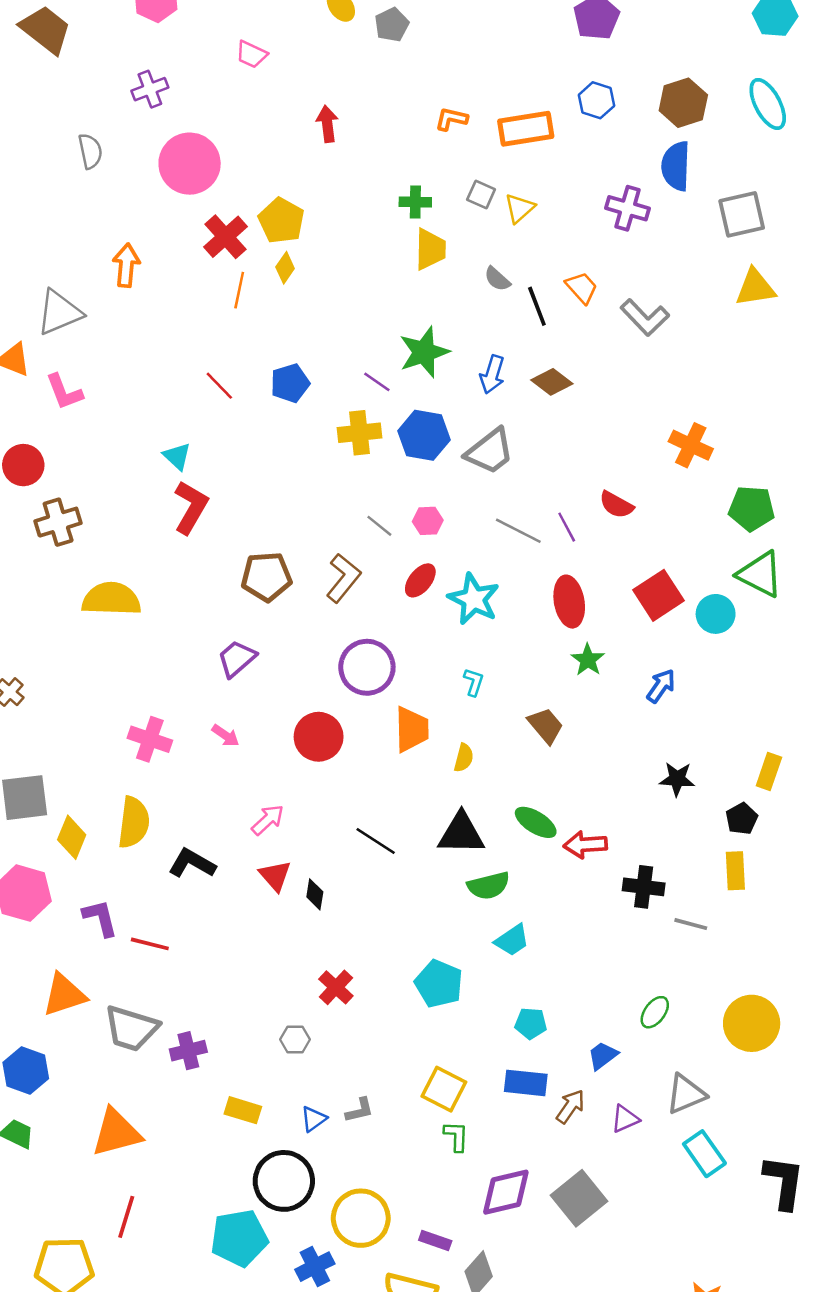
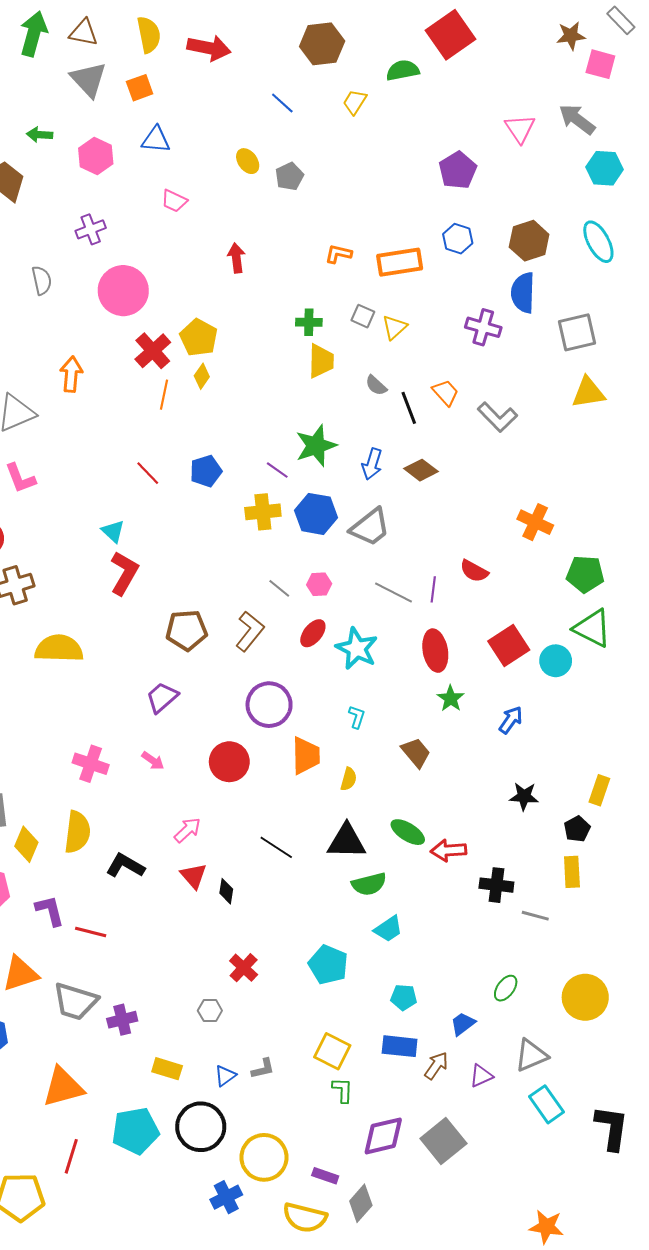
purple line: (567, 527) -> (433, 589), turned 35
cyan pentagon: (239, 1238) -> (135, 1131), moved

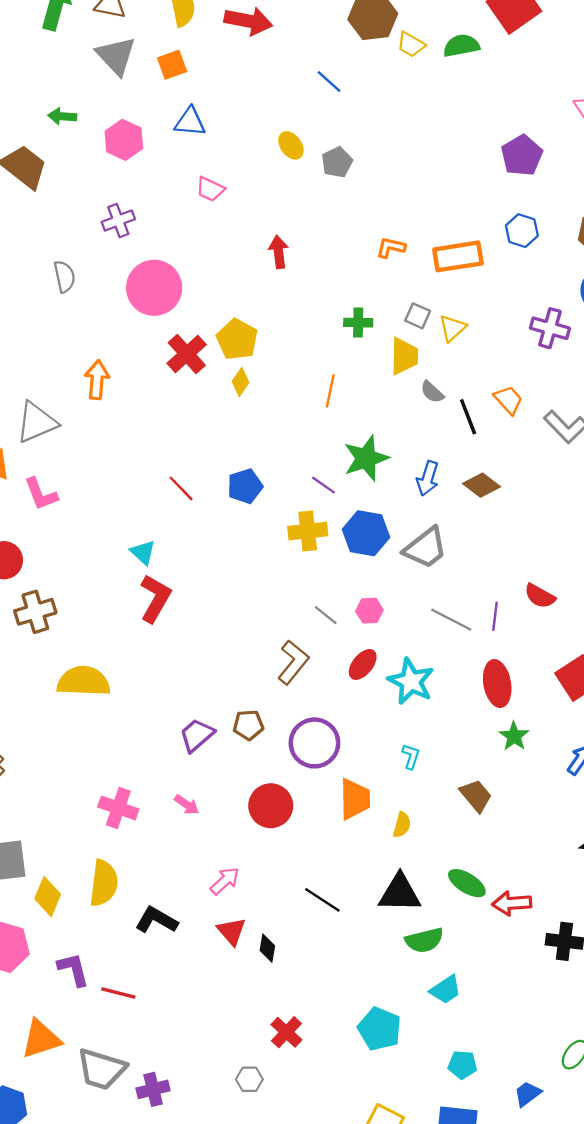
yellow trapezoid: (355, 102) -> (411, 45), moved, turned -92
yellow trapezoid: (321, 361) -> (404, 356), moved
orange line: (164, 395) -> (330, 391), moved
brown pentagon: (186, 630) -> (248, 725), moved, size x0.7

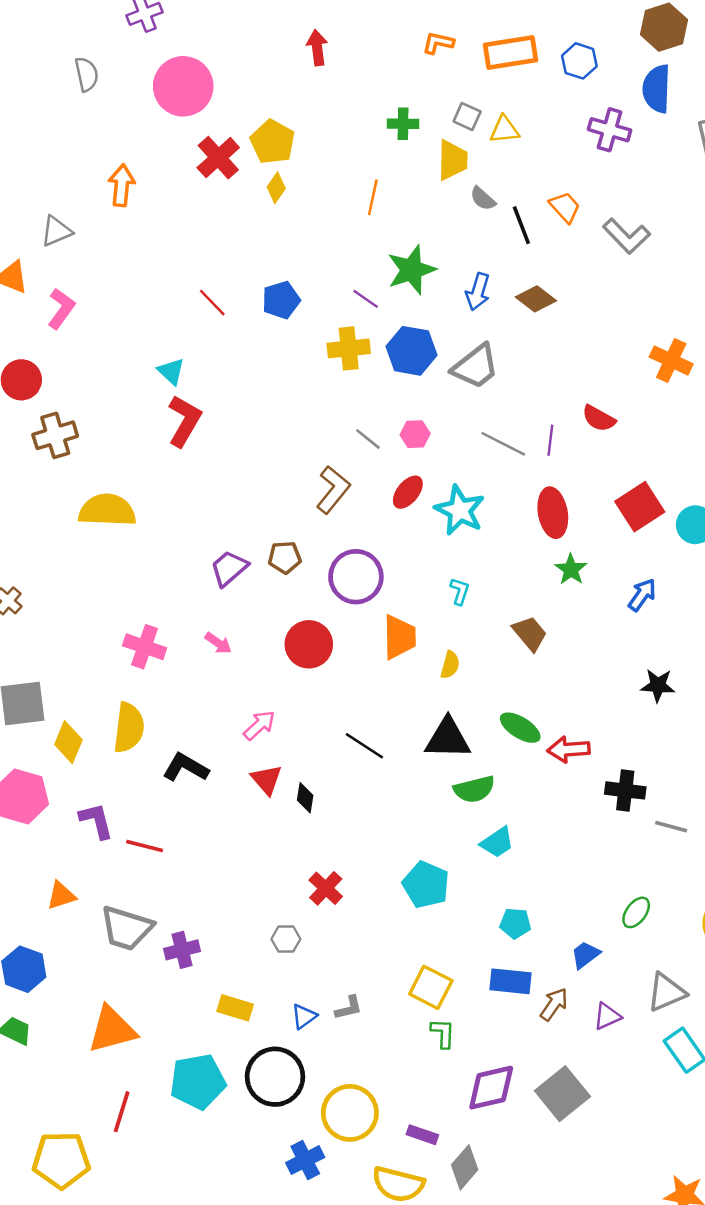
blue hexagon: (522, 231) -> (579, 61), moved
yellow triangle: (452, 328) -> (504, 130), turned 36
gray triangle: (36, 422) -> (56, 231), size x0.7
pink L-shape: (41, 494) -> (61, 309), turned -123
orange triangle: (41, 1039) -> (61, 896), size x0.7

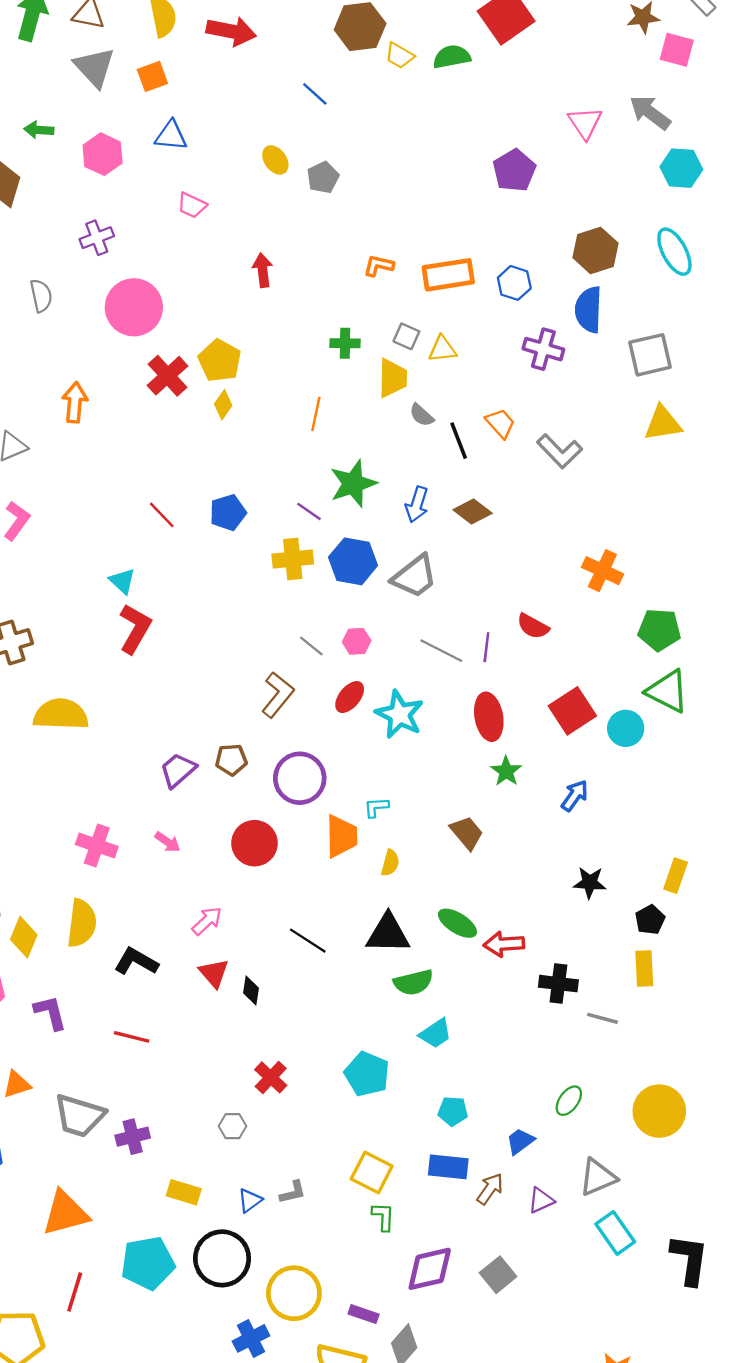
cyan L-shape: (460, 591) -> (376, 807), moved, turned -112
red line: (145, 846) -> (132, 1037), moved
gray square: (562, 1094) -> (498, 1275), size x0.7

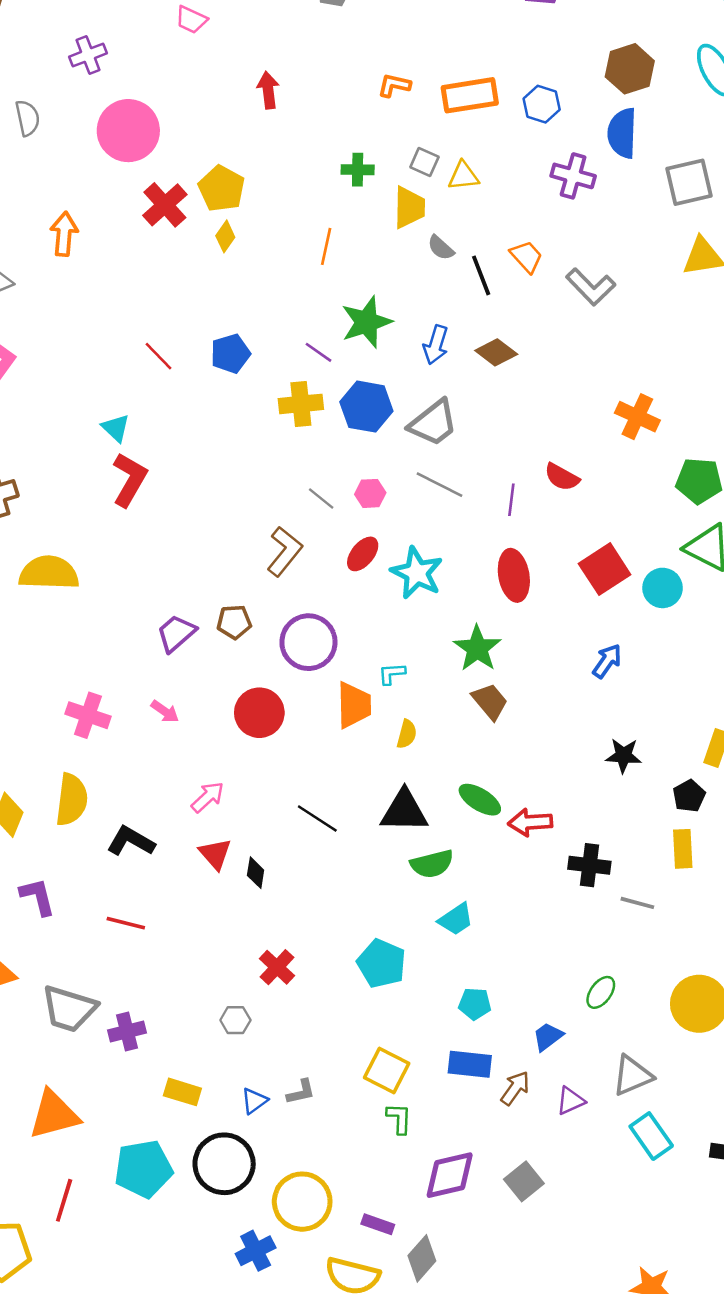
gray line: (441, 651) -> (440, 485), moved
green star: (506, 771) -> (477, 648), moved, size x1.4

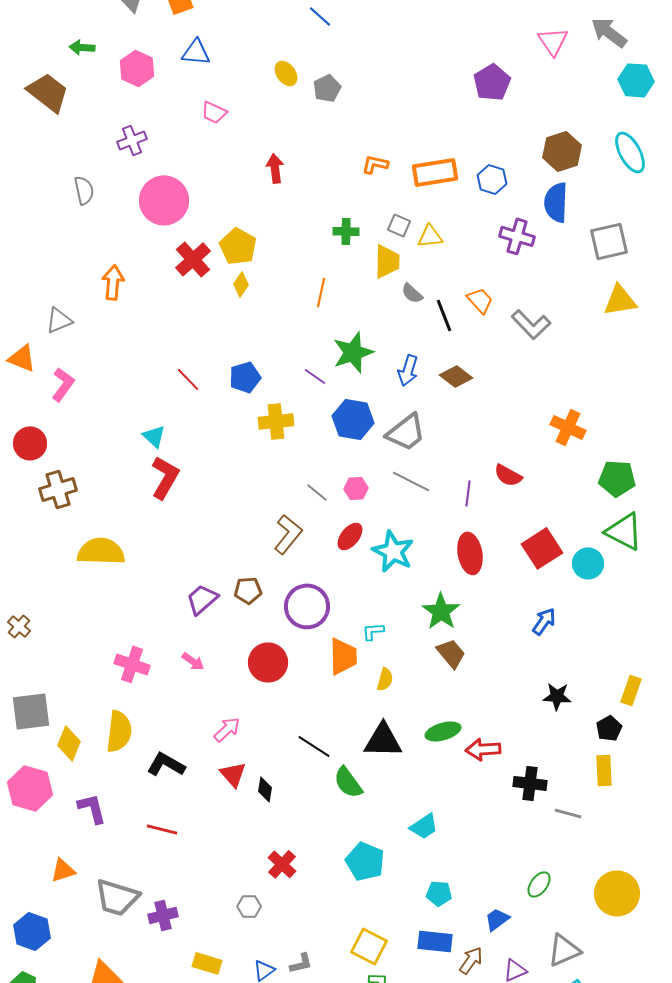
yellow cross: (301, 404) -> (276, 421), moved
green ellipse: (480, 800) -> (443, 731), turned -48
green semicircle: (432, 864) -> (348, 782), moved, turned 68

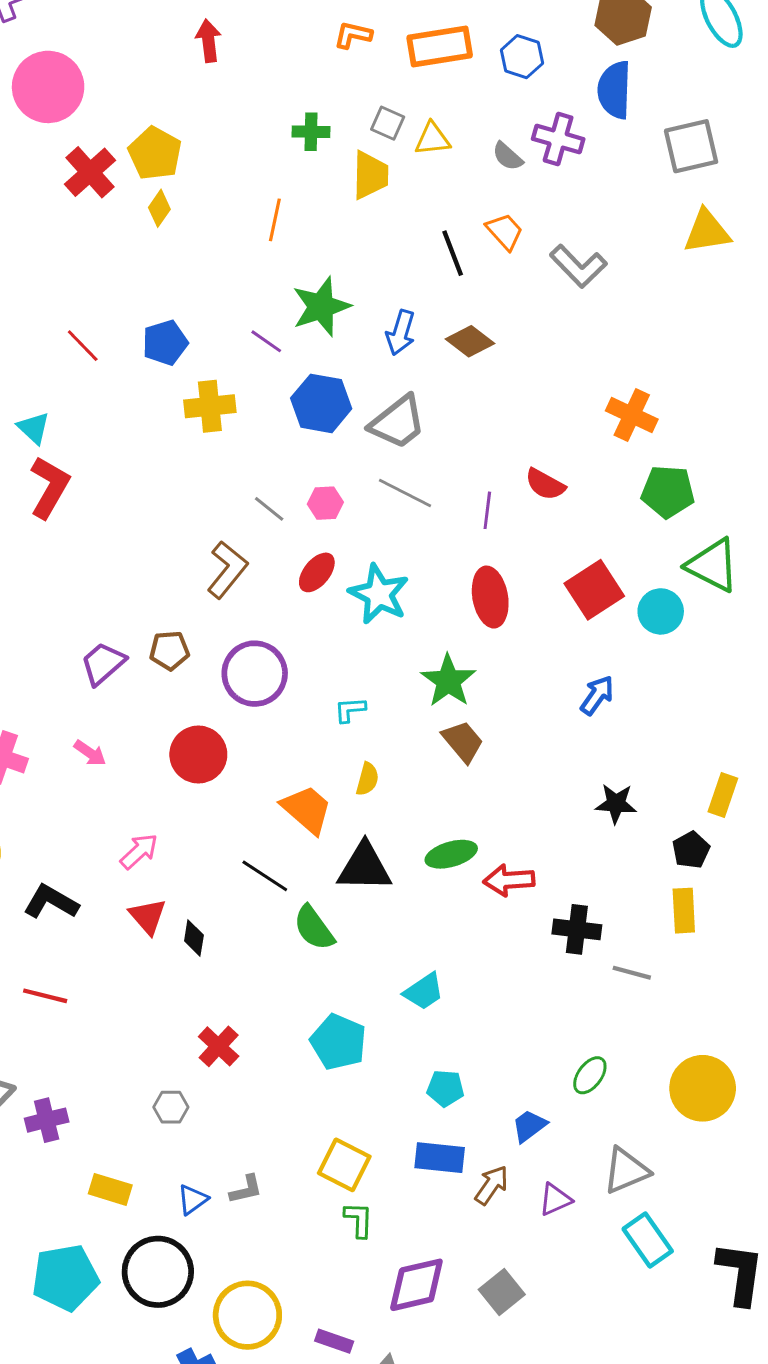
gray semicircle: (412, 293) -> (508, 156), moved
green pentagon: (617, 478) -> (668, 492), moved
orange trapezoid: (343, 656) -> (307, 809), moved, turned -48

